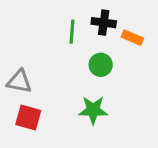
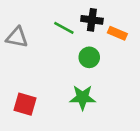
green line: (72, 32) -> (64, 28), turned -65
gray triangle: (19, 81) -> (17, 37), moved

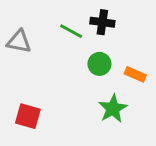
orange rectangle: (117, 33) -> (135, 74), moved
green star: (83, 97) -> (113, 109), moved, turned -30

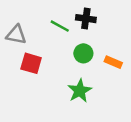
green star: (113, 109) -> (80, 91), moved
red square: (28, 116) -> (31, 63), moved

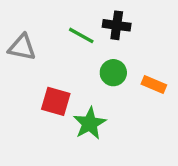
red square: (31, 63) -> (56, 101), moved
green star: (80, 91) -> (90, 123), moved

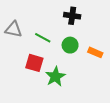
green line: (81, 35) -> (43, 38), moved

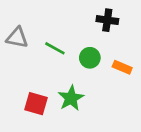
black cross: (72, 16) -> (107, 20), moved
red square: (34, 63) -> (36, 104), moved

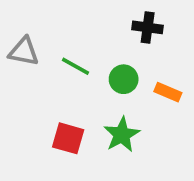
green star: (71, 98) -> (122, 135), moved
red square: (36, 104) -> (68, 138), moved

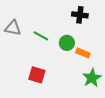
orange rectangle: (168, 92) -> (83, 53), moved
green star: (122, 135) -> (92, 78), moved

